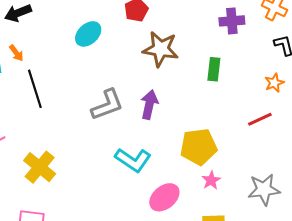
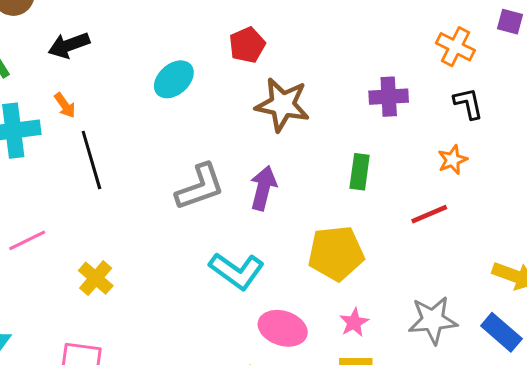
purple cross: (232, 21) -> (389, 97), moved
green rectangle: (214, 69) -> (360, 172), moved
yellow cross: (40, 167) -> (96, 278), size x0.7
pink star: (211, 180) -> (354, 322), moved
pink ellipse: (164, 197) -> (283, 328), turned 56

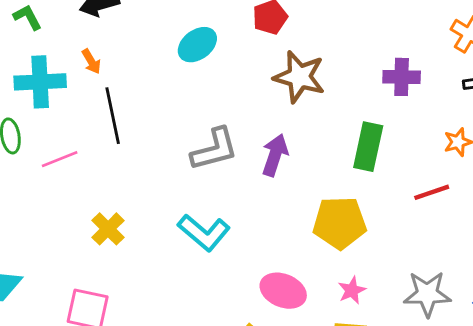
green rectangle: (360, 172) -> (368, 147), size x1.4
pink line: (27, 240) -> (60, 159), moved
cyan L-shape: (237, 271) -> (204, 232), moved

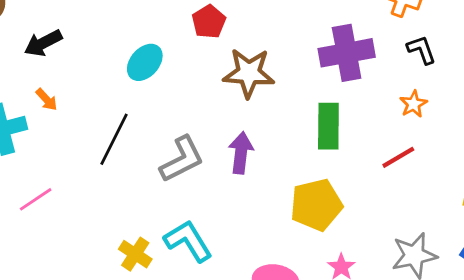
purple cross: (402, 77) -> (347, 53), size x1.5
black line: (113, 116) -> (114, 139), moved, turned 50
yellow cross: (108, 229) -> (135, 254), moved
cyan L-shape: (204, 232) -> (188, 241), turned -150

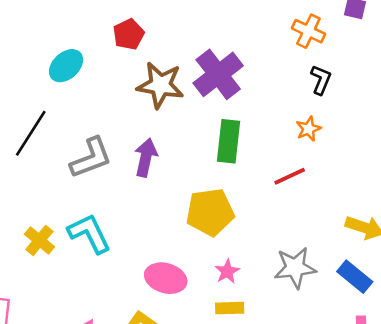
black L-shape: (421, 50) -> (321, 80), turned 36
purple cross: (347, 53) -> (218, 74), moved, turned -33

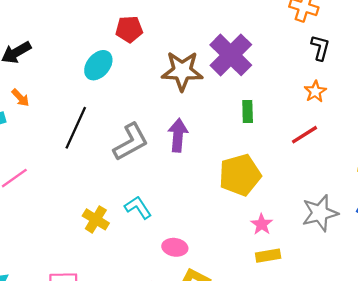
red pentagon: (129, 34) -> (129, 29), moved, turned 30
green rectangle: (228, 141) -> (248, 112), size x0.6
cyan L-shape: (89, 233) -> (138, 207), size x0.7
pink ellipse: (166, 278) -> (175, 247), moved, size x0.7

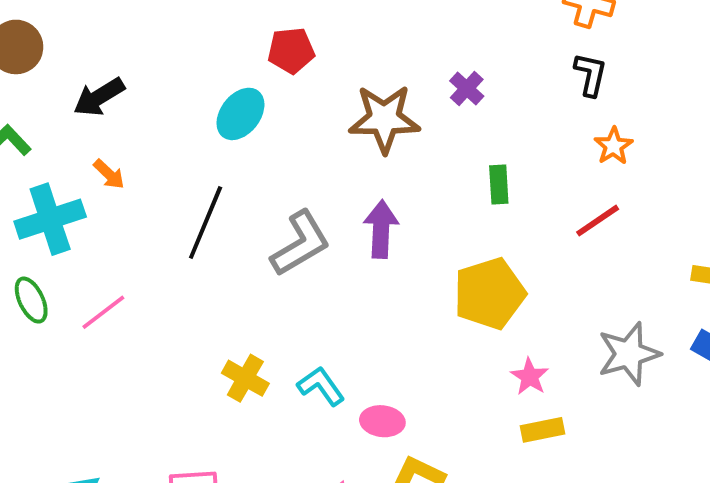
black L-shape: (320, 48) -> (590, 74), moved
purple cross: (231, 55) -> (467, 88), size x0.5
cyan L-shape: (138, 207) -> (321, 386), moved

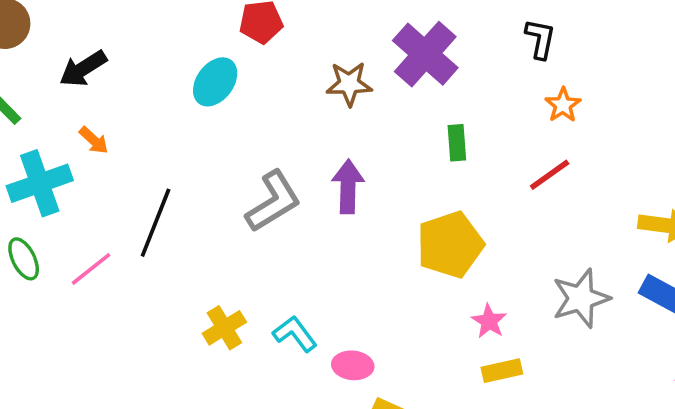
purple cross: (467, 88) -> (425, 54), size x2.0
brown star: (384, 119) -> (349, 84), size x0.7
black line: (206, 222) -> (156, 223), moved
yellow cross: (245, 378) -> (224, 328), turned 30

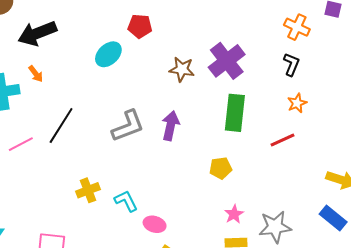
black arrow: (83, 69) -> (37, 33), size x1.4
green rectangle: (457, 143) -> (235, 113), size x1.8
yellow pentagon: (450, 245) -> (221, 168), size x0.6
gray star: (581, 298) -> (275, 227), moved

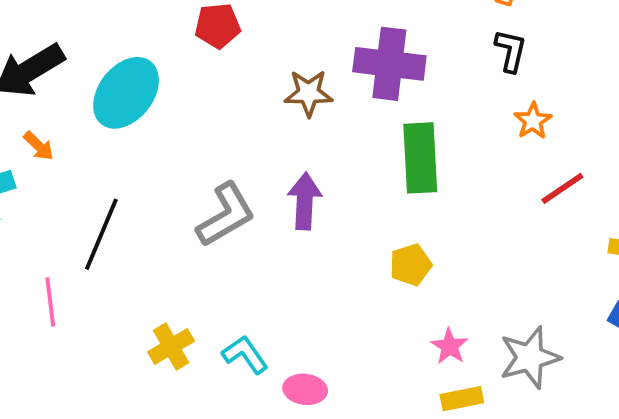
cyan ellipse: (108, 54) -> (126, 93), moved, size x1.4
purple cross: (227, 61) -> (389, 64), turned -36
red line: (282, 140) -> (562, 188), moved
pink line: (21, 144) -> (50, 302), moved, turned -60

